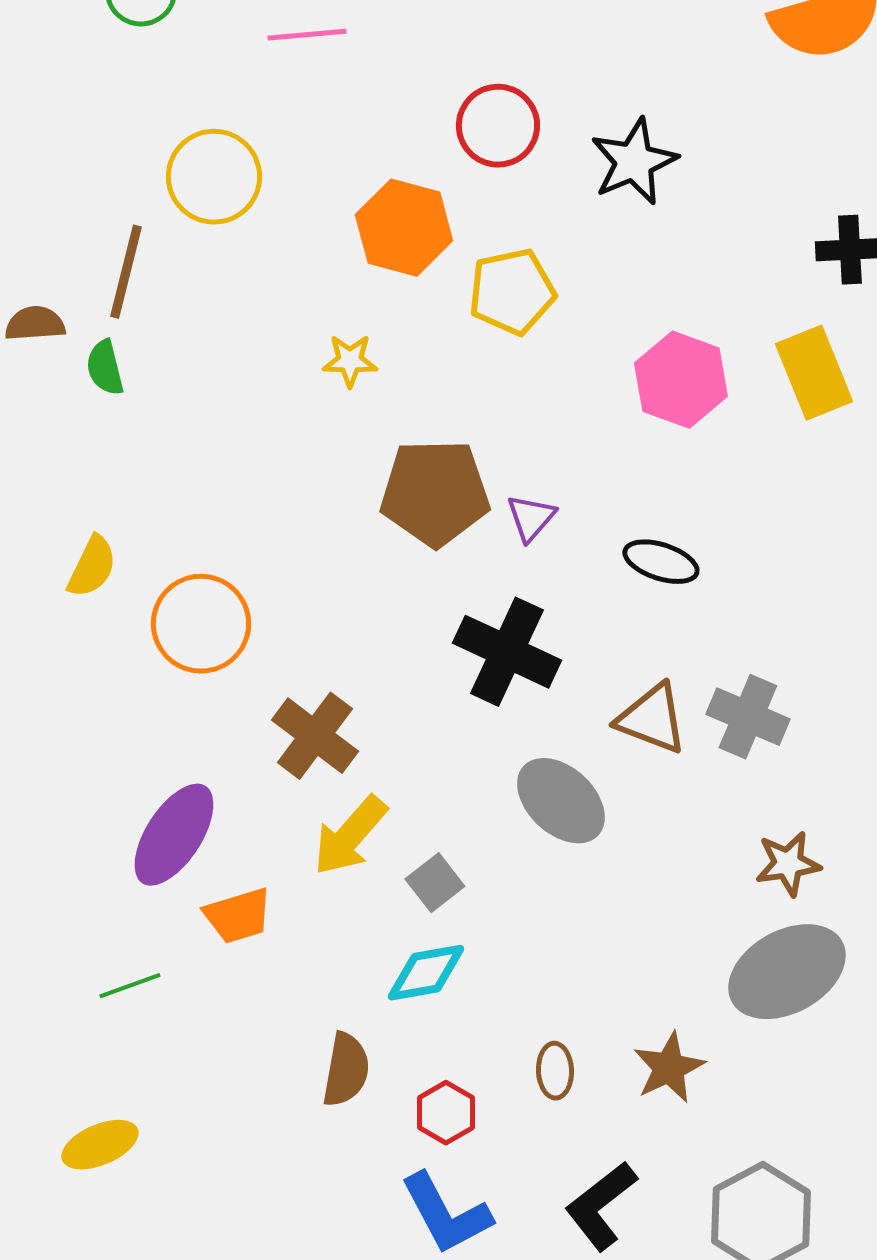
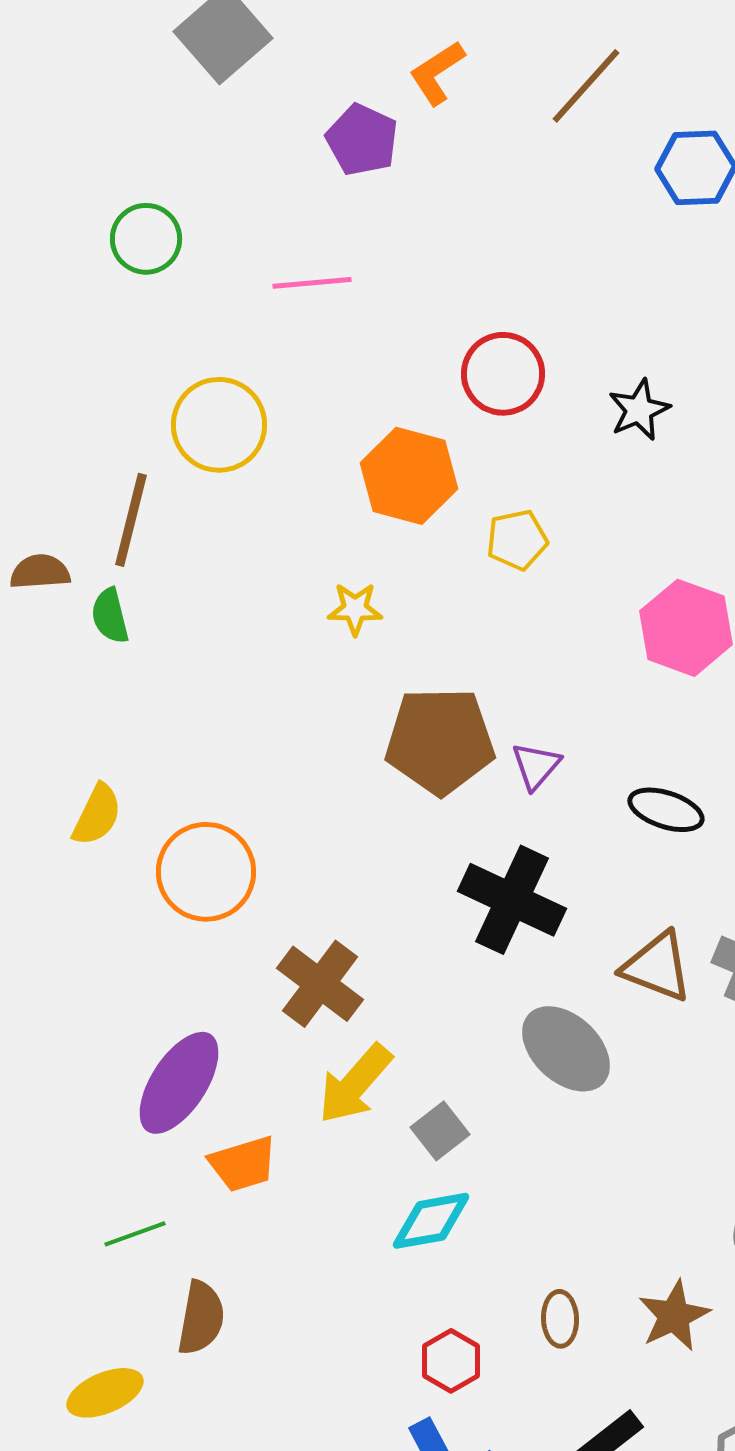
black star: (634, 162) -> (639, 410), size x0.7
yellow pentagon: (512, 292) -> (517, 540), size x0.7
brown semicircle: (346, 1070) -> (201, 1318), moved

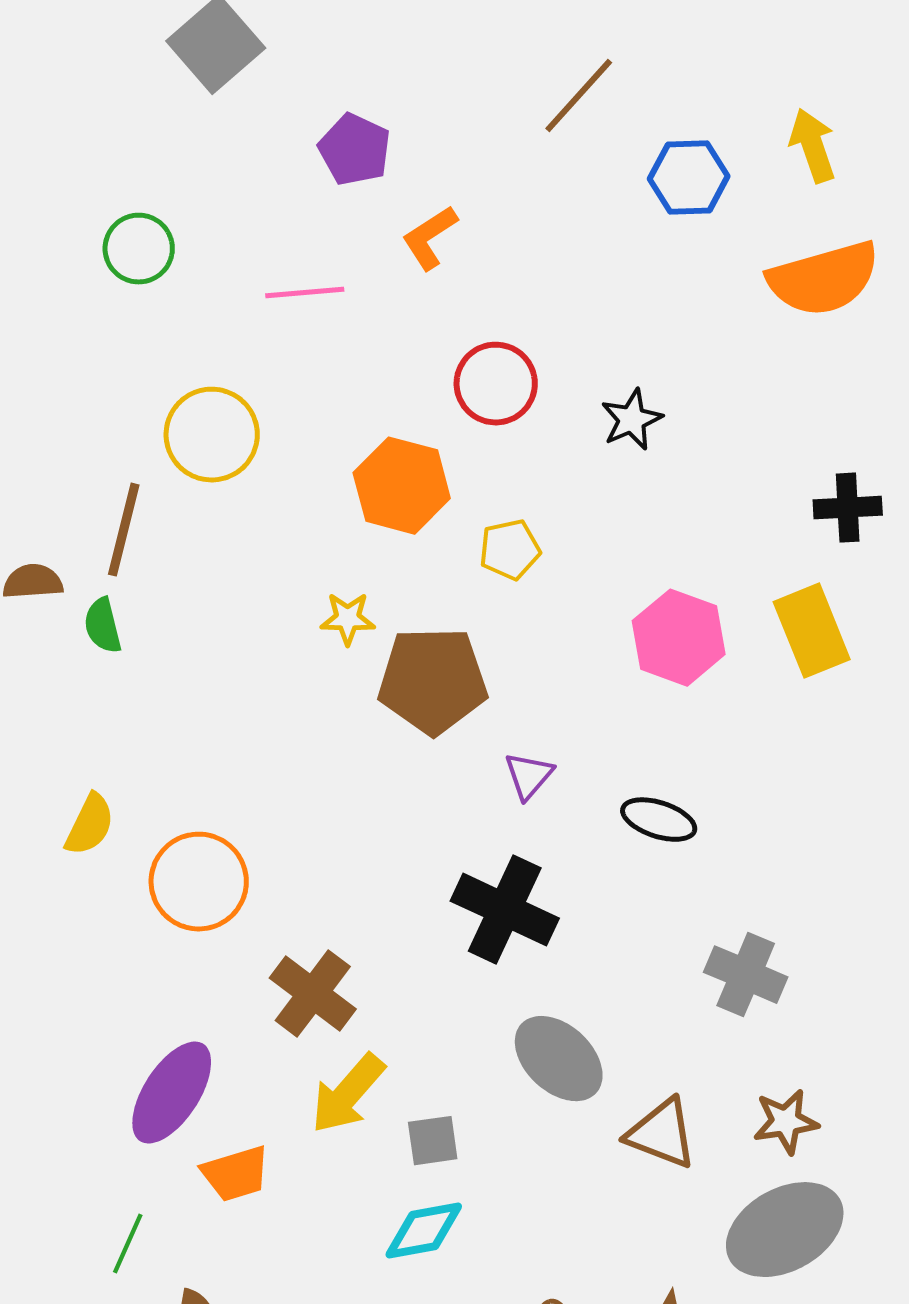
orange L-shape: (437, 73) -> (430, 238), moved
brown pentagon: (440, 741) -> (433, 681), moved
brown triangle: (657, 967) -> (662, 1134), moved
gray square: (440, 1131) -> (433, 1141), turned 30
green line: (135, 1234) -> (128, 1244), turned -46

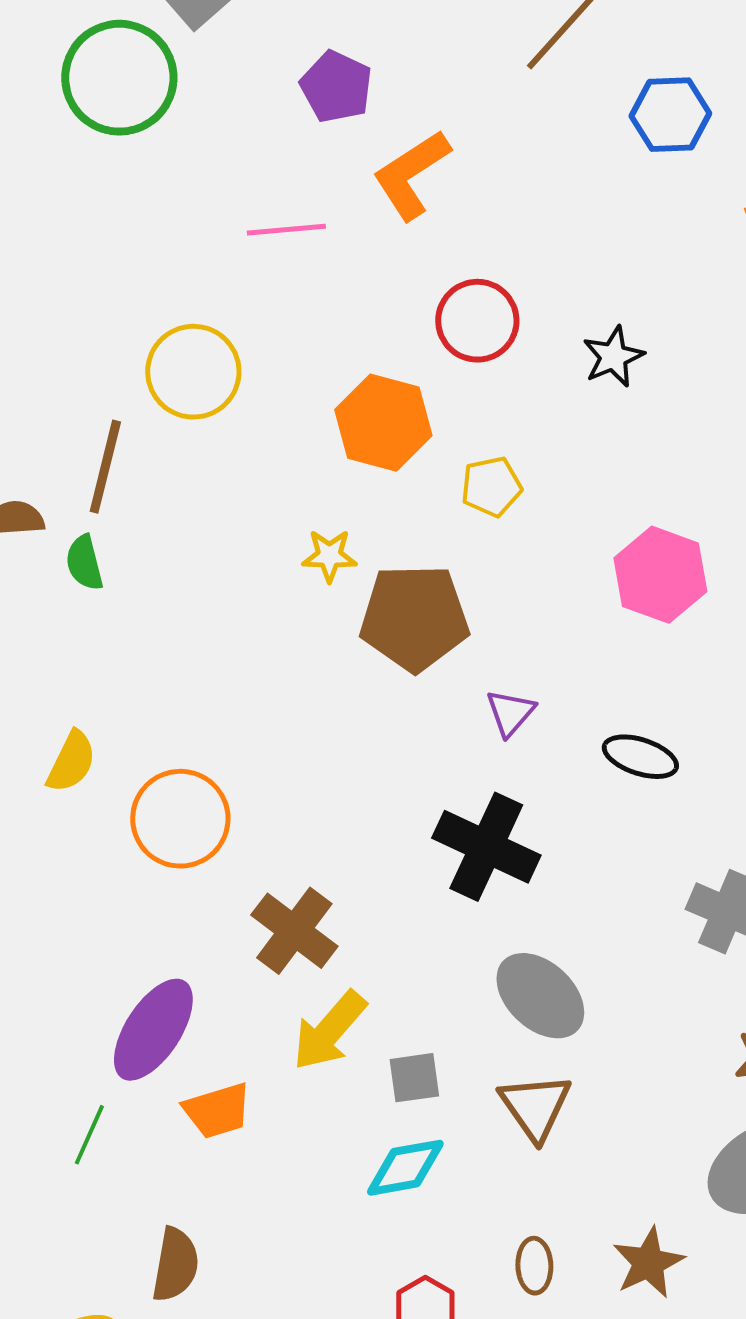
orange L-shape: (430, 238) -> (411, 175), size x1.4
green circle: (139, 249) -> (119, 78), moved, size x1.6
brown triangle: (662, 1134) -> (535, 1107), moved, turned 34
green line: (128, 1244) -> (89, 1135), moved

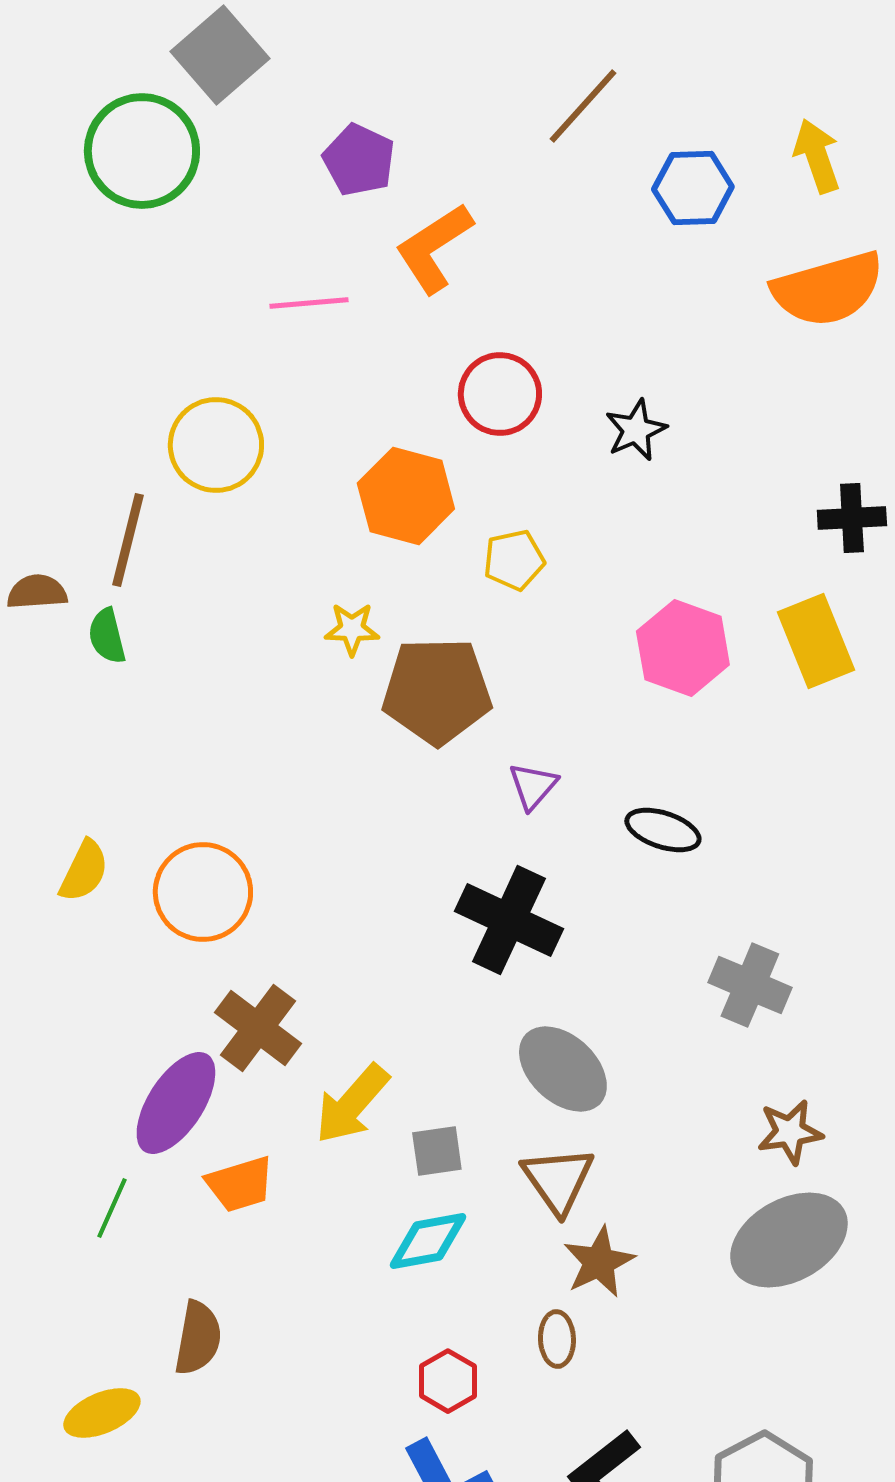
yellow semicircle: (71, 762) -> (84, 871), moved
brown cross: (294, 931) -> (258, 1028), moved
brown star: (648, 1263) -> (599, 1262), moved

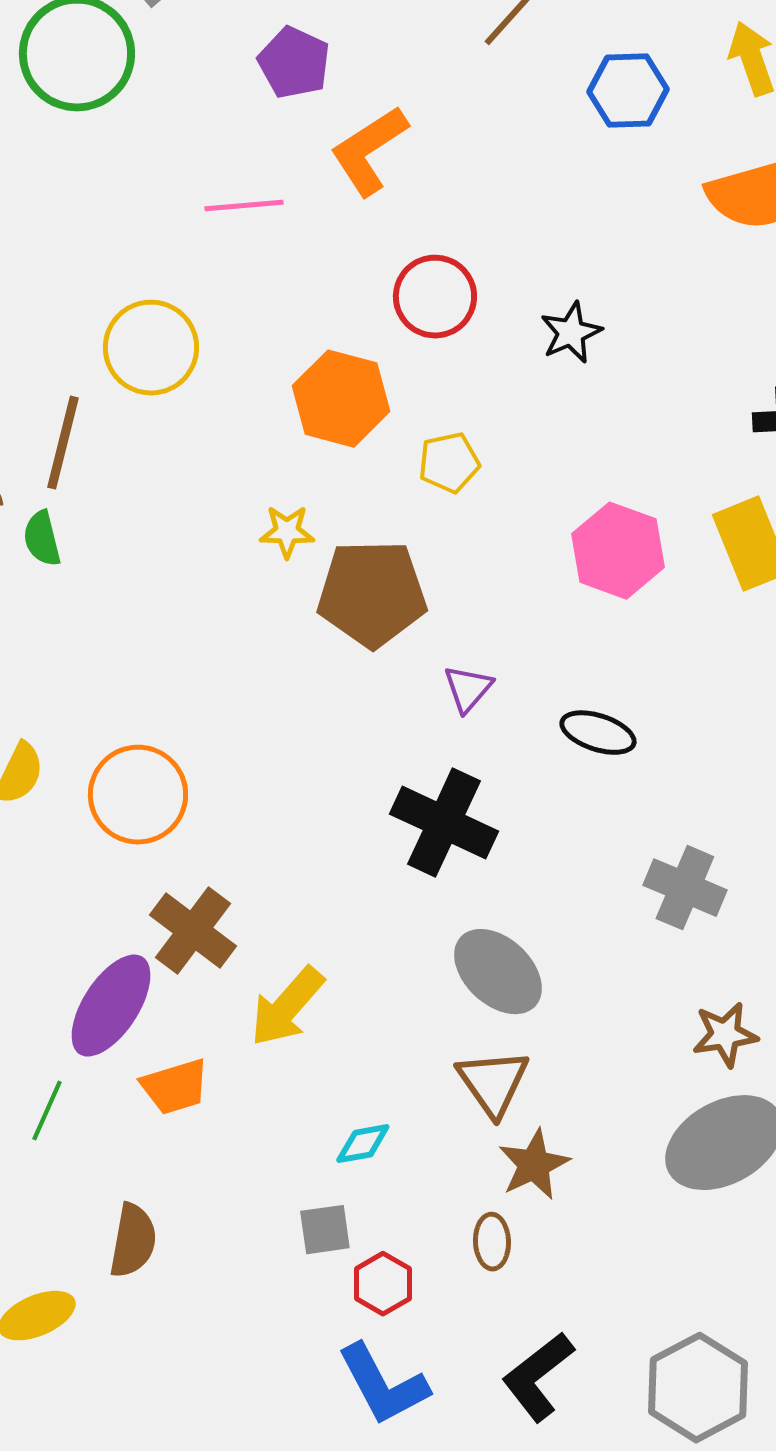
gray square: (437, 1151) -> (325, 1230), moved
cyan diamond: (428, 1241) -> (363, 1144), size x0.7

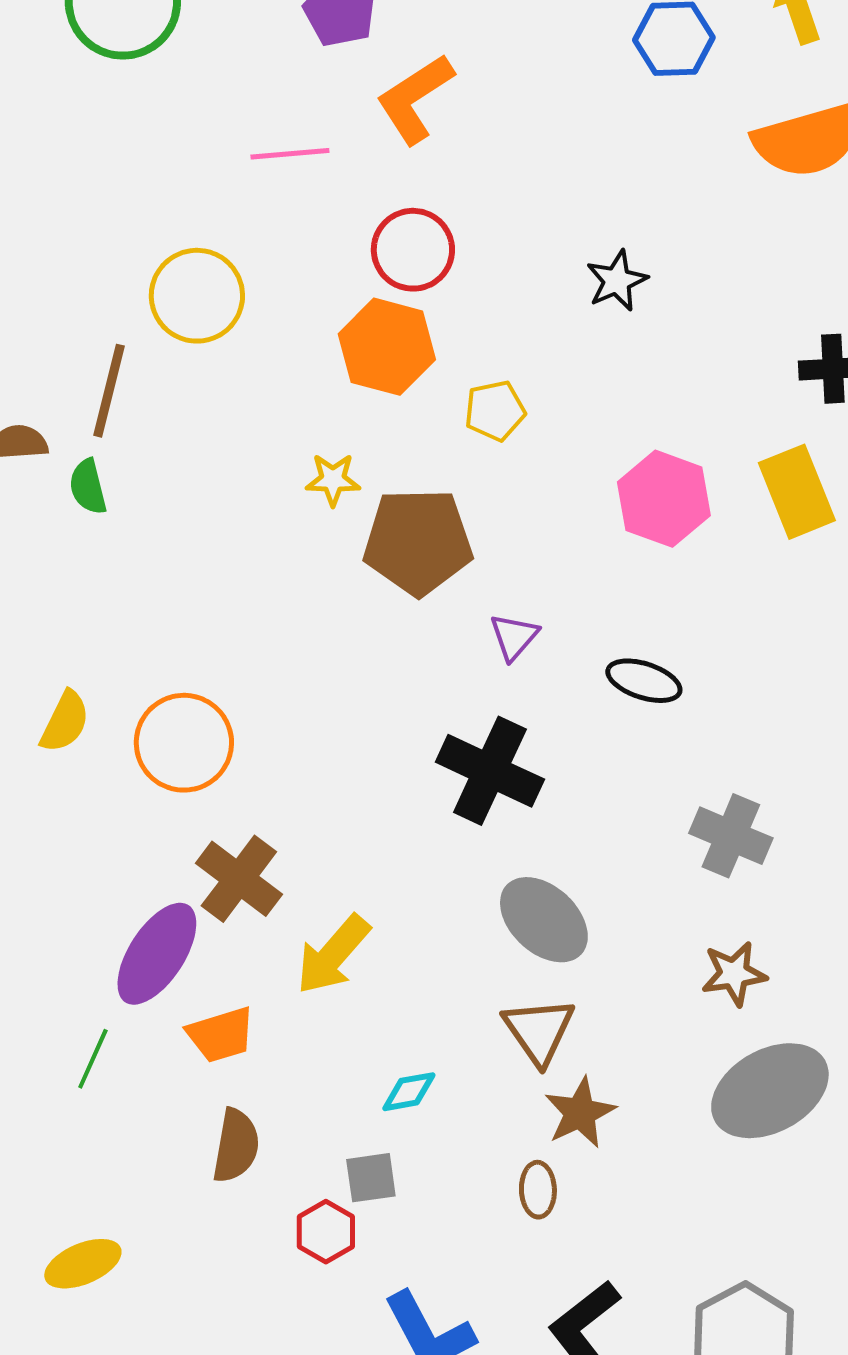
red circle: (435, 297) -> (413, 250), moved
brown star: (725, 1035) -> (734, 974), moved
brown semicircle: (133, 1241) -> (236, 1146), moved
red hexagon: (383, 1284) -> (326, 1232), moved

